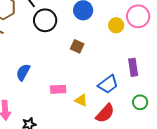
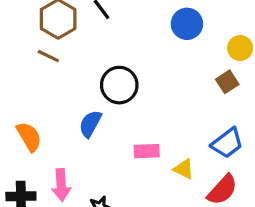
black circle: (45, 20) -> (119, 85), moved
brown square: (77, 46) -> (227, 82), moved, turned 32

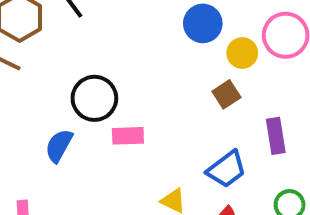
blue circle: (187, 24) -> (203, 23), moved
pink rectangle: (147, 151) -> (128, 136), moved

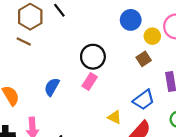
black circle: (94, 98) -> (93, 57), moved
pink rectangle: (128, 136) -> (90, 82), turned -56

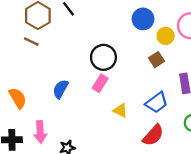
yellow triangle: (114, 117) -> (120, 110), moved

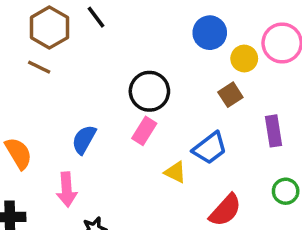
blue trapezoid: (157, 103) -> (210, 148), moved
pink arrow: (40, 132) -> (67, 189), moved

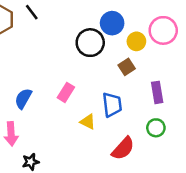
black circle: (149, 91) -> (90, 43), moved
blue trapezoid: (210, 148) -> (112, 105), turned -60
green circle: (286, 191) -> (156, 128), moved

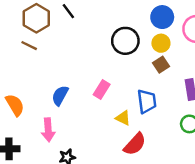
blue circle: (112, 23) -> (162, 17), moved
yellow circle: (136, 41) -> (161, 43), moved
red semicircle: (123, 148) -> (135, 144), moved

